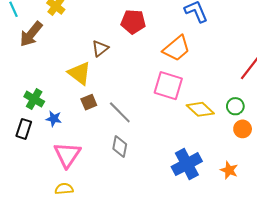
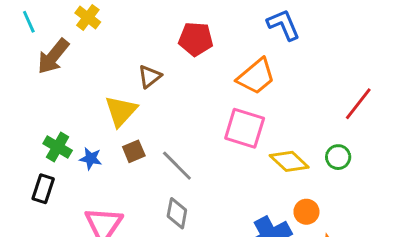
yellow triangle: (80, 73) -> (121, 111), turned 35
blue star: (54, 119) -> (91, 158), moved
orange circle: (243, 129) -> (306, 212), moved

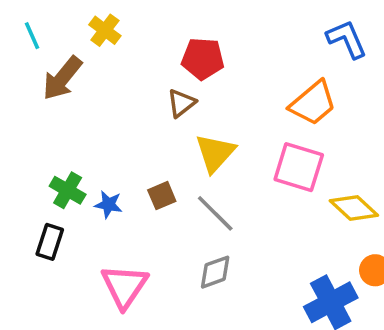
red pentagon: (196, 39) -> (203, 59), moved
yellow triangle: (121, 111) -> (215, 153), moved
gray diamond: (177, 213) -> (215, 272), turned 60

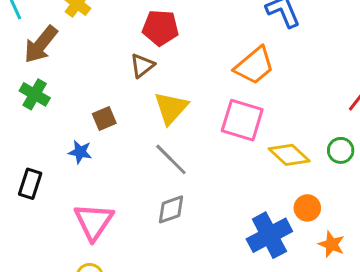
green cross: (68, 190) -> (35, 94), moved
brown square: (162, 196) -> (104, 119), moved

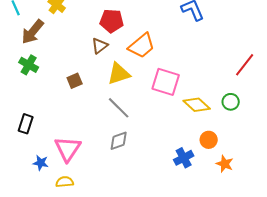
orange trapezoid: (254, 66) -> (142, 46), moved
yellow triangle: (171, 108) -> (119, 74), turned 30
blue star: (80, 152) -> (41, 163), moved
blue cross: (269, 235) -> (184, 158), size x0.7

